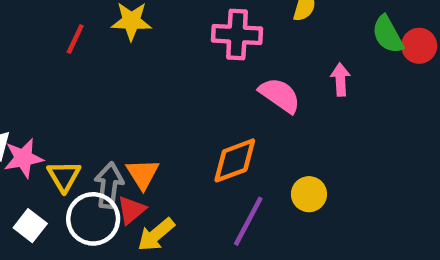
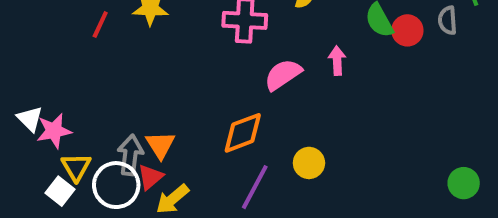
pink semicircle: (280, 95) -> (283, 75), turned -69
yellow triangle: (64, 176) -> (76, 167), moved

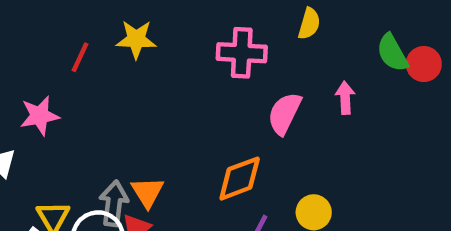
pink semicircle: (283, 75) -> (284, 113), turned -30
pink star: (54, 131) -> (40, 116), moved

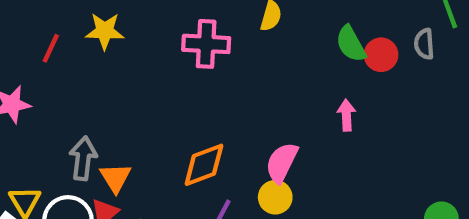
pink arrow: (345, 98) -> (346, 115), moved
pink semicircle: (284, 113) -> (282, 163), moved
gray arrow: (114, 203) -> (83, 158), moved

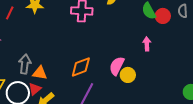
orange triangle: (115, 178) -> (40, 73), turned -49
yellow circle: (275, 197) -> (128, 75), moved

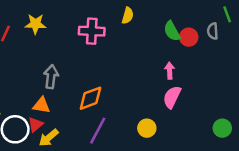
gray arrow: (25, 64) -> (51, 77), moved
pink semicircle: (117, 66) -> (172, 97), moved
yellow circle: (128, 75) -> (147, 128), moved

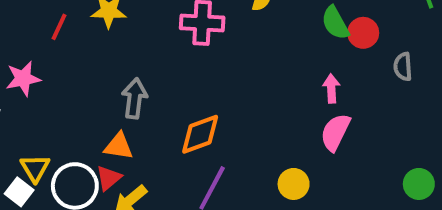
gray semicircle: (213, 31) -> (403, 67), moved

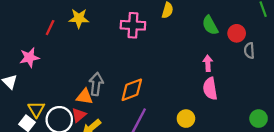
red circle: (363, 33) -> (237, 33), moved
gray arrow: (135, 98) -> (96, 84), moved
pink semicircle: (335, 132) -> (210, 89), turned -35

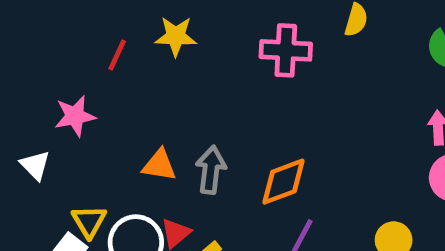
orange triangle: (85, 97) -> (159, 165), moved

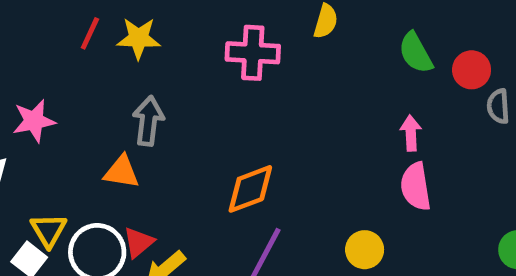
red line: (117, 55) -> (90, 33), moved
gray arrow: (211, 170) -> (148, 121), moved

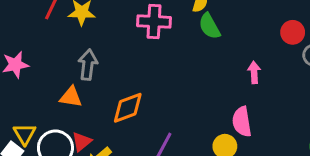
green semicircle: (416, 53) -> (209, 26), moved
pink semicircle: (416, 186) -> (242, 122), moved
orange diamond: (250, 189) -> (128, 108), moved

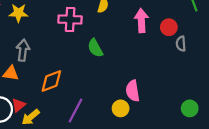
green semicircle: (209, 26) -> (95, 48), moved
pink arrow: (254, 72) -> (141, 21), moved, size x1.5

